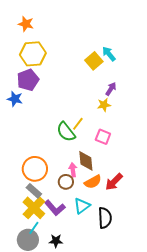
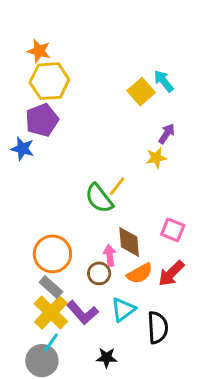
orange star: (26, 24) -> (39, 51), moved
pink square: (103, 137) -> (173, 230), moved
black star: (56, 241) -> (107, 358), moved

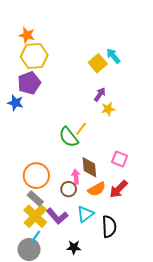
purple arrow: (167, 134) -> (100, 94), moved

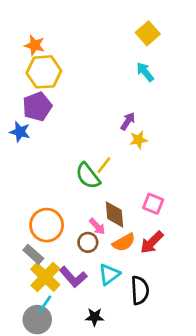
yellow square: (98, 63) -> (148, 33), moved
pink arrow: (76, 177) -> (97, 226), turned 144
gray rectangle: (35, 198) -> (33, 254), moved

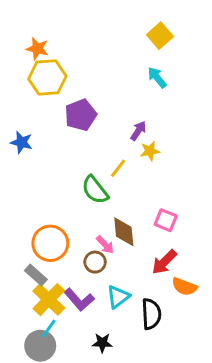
purple pentagon: (37, 107) -> (81, 115), moved
yellow line: (104, 165) -> (118, 168), moved
orange semicircle: (124, 242) -> (184, 287), moved, turned 50

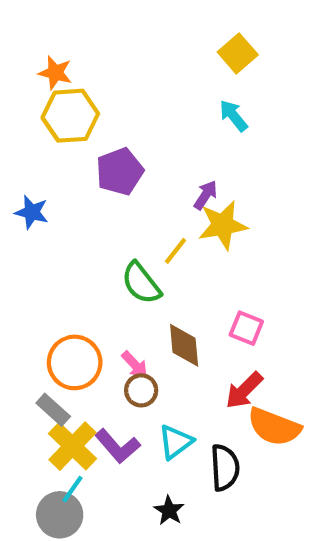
yellow star: (150, 151) -> (223, 225), size x1.6
pink arrow: (105, 245) -> (135, 365), moved
orange semicircle: (184, 287) -> (274, 427), size x1.4
black star: (102, 343) -> (169, 511), moved, turned 30

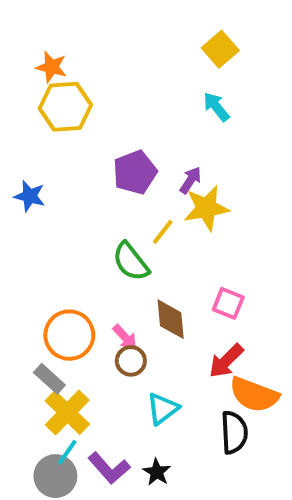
purple pentagon: (120, 171) -> (135, 172), moved
purple L-shape: (118, 446) -> (109, 468), moved
black semicircle: (225, 468) -> (234, 432), moved

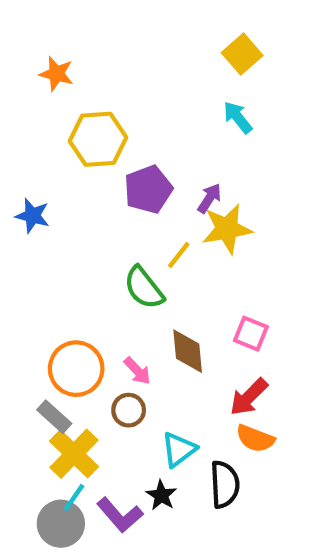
yellow hexagon: (65, 107) -> (98, 139), moved
brown circle: (131, 361) -> (129, 410), moved
orange semicircle: (254, 395) -> (255, 439), moved, size x0.7
black semicircle: (234, 432) -> (225, 484), moved
black star: (157, 472) -> (161, 495), moved

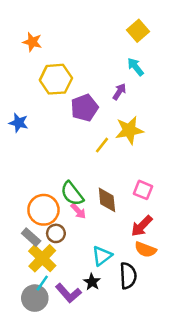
purple arrow: (209, 198) -> (119, 92), moved
green semicircle: (144, 288) -> (72, 194), moved
brown circle: (129, 410) -> (56, 233), moved

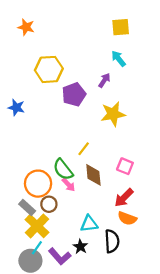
yellow square: (138, 31) -> (121, 27), turned 36
orange star: (32, 42) -> (26, 27), moved
yellow line: (102, 145) -> (84, 149), moved
cyan triangle: (102, 256) -> (89, 224), turned 30

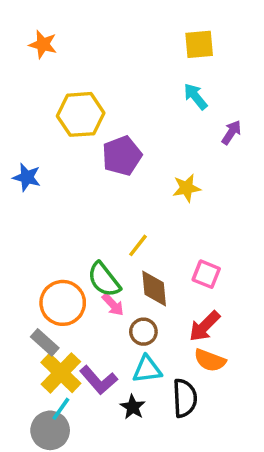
purple arrow: (104, 80) -> (231, 132), moved
yellow star: (113, 114) -> (187, 188), size x0.7
brown circle: (49, 204) -> (143, 332), moved
purple L-shape: (60, 256) -> (99, 380), moved

